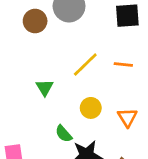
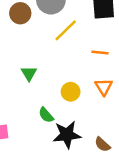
yellow line: (85, 64) -> (66, 30), moved
orange triangle: (127, 117) -> (104, 87), moved

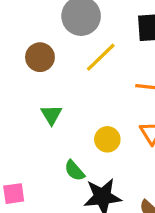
brown circle: (20, 13) -> (40, 57), moved

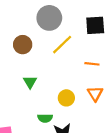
green semicircle: (74, 171) -> (45, 118), turned -48

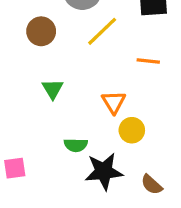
orange triangle: (95, 94) -> (114, 102), moved
yellow circle: (66, 98) -> (132, 130), moved

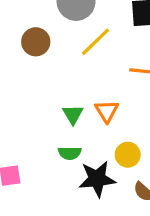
green triangle: (53, 89) -> (73, 114), moved
yellow circle: (132, 130) -> (128, 155), moved

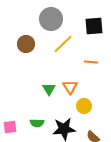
green semicircle: (70, 153) -> (37, 123), moved
yellow circle: (128, 155) -> (84, 106), moved

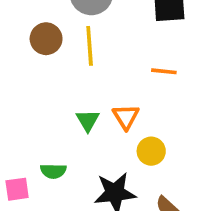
yellow line: (63, 44) -> (90, 46), moved, turned -50
green semicircle: (37, 123) -> (53, 171), moved

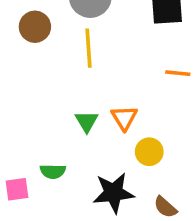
brown circle: (46, 39) -> (35, 27), moved
orange line: (164, 71) -> (178, 73), moved

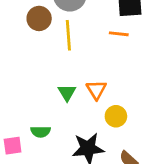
brown circle: (35, 27) -> (39, 18), moved
orange line: (178, 73) -> (119, 34), moved

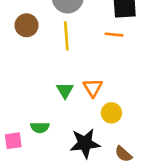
brown circle: (39, 18) -> (27, 25), moved

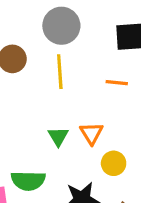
orange line: (114, 35) -> (117, 83), moved
green semicircle: (40, 127) -> (28, 181), size x1.5

